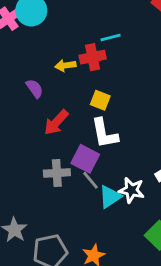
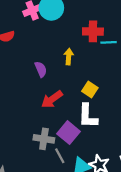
red cross: (93, 57) -> (93, 31), moved
yellow arrow: (65, 66) -> (69, 57), turned 91
gray line: (91, 180) -> (60, 156), moved

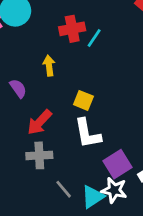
cyan line: (109, 42) -> (94, 38), turned -42
purple square: (68, 133) -> (117, 164), moved, turned 30
gray cross: (44, 139) -> (39, 155), moved

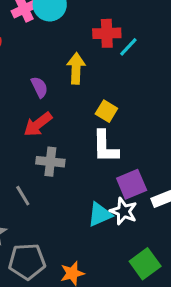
yellow arrow: (49, 66) -> (76, 68), size x1.4
red arrow: (40, 122) -> (38, 124), moved
gray line: (64, 189) -> (23, 196), moved

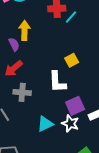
yellow arrow: (76, 68) -> (24, 30), moved
yellow square: (106, 111) -> (72, 60), moved, turned 32
cyan triangle: (100, 215) -> (45, 124), moved

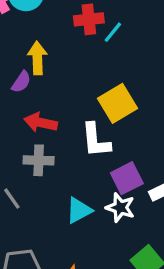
purple semicircle: (14, 44) -> (21, 82), turned 64
yellow square: (72, 60) -> (117, 103), size x1.6
red arrow: (14, 68) -> (41, 122), moved, turned 54

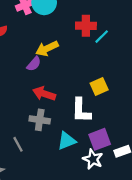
yellow arrow: (37, 58) -> (47, 48), turned -120
yellow square: (117, 103) -> (99, 86), size x0.7
cyan triangle: (79, 210) -> (67, 141), moved

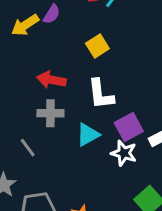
yellow arrow: (47, 48) -> (25, 25), moved
purple semicircle: (34, 64) -> (52, 14), moved
yellow square: (99, 86) -> (97, 46), moved

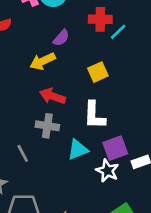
yellow arrow: (25, 25) -> (43, 61), moved

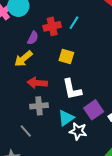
red cross: (100, 19) -> (52, 26), moved
yellow square: (98, 72) -> (66, 57), turned -35
white star: (107, 171) -> (78, 131), moved

